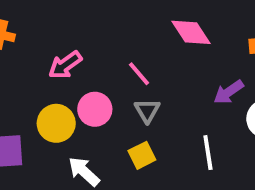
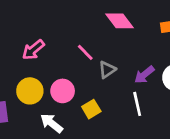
purple arrow: (229, 92) -> (144, 75), moved
pink circle: (95, 109) -> (63, 91), moved
gray triangle: (147, 111) -> (107, 70), moved, turned 30

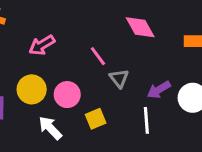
gray triangle: (107, 70) -> (119, 78), turned -42

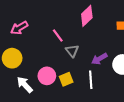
pink diamond: (140, 27) -> (87, 16), turned 75
pink circle: (67, 95) -> (47, 76), moved
yellow square: (96, 119) -> (66, 79), moved

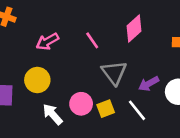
pink line: (58, 36) -> (92, 40), moved
gray triangle: (72, 51) -> (114, 73), size x1.5
white line: (91, 80) -> (137, 110), turned -36

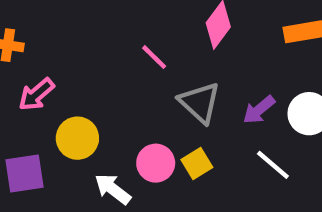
pink arrow: (47, 42) -> (36, 94), moved
white line: (137, 110) -> (273, 165), moved

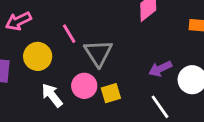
pink line: (154, 57) -> (69, 34), moved
gray triangle: (200, 103) -> (98, 53), moved

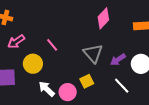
gray triangle: (98, 53) -> (93, 53), moved
pink circle: (84, 86) -> (68, 92), moved

